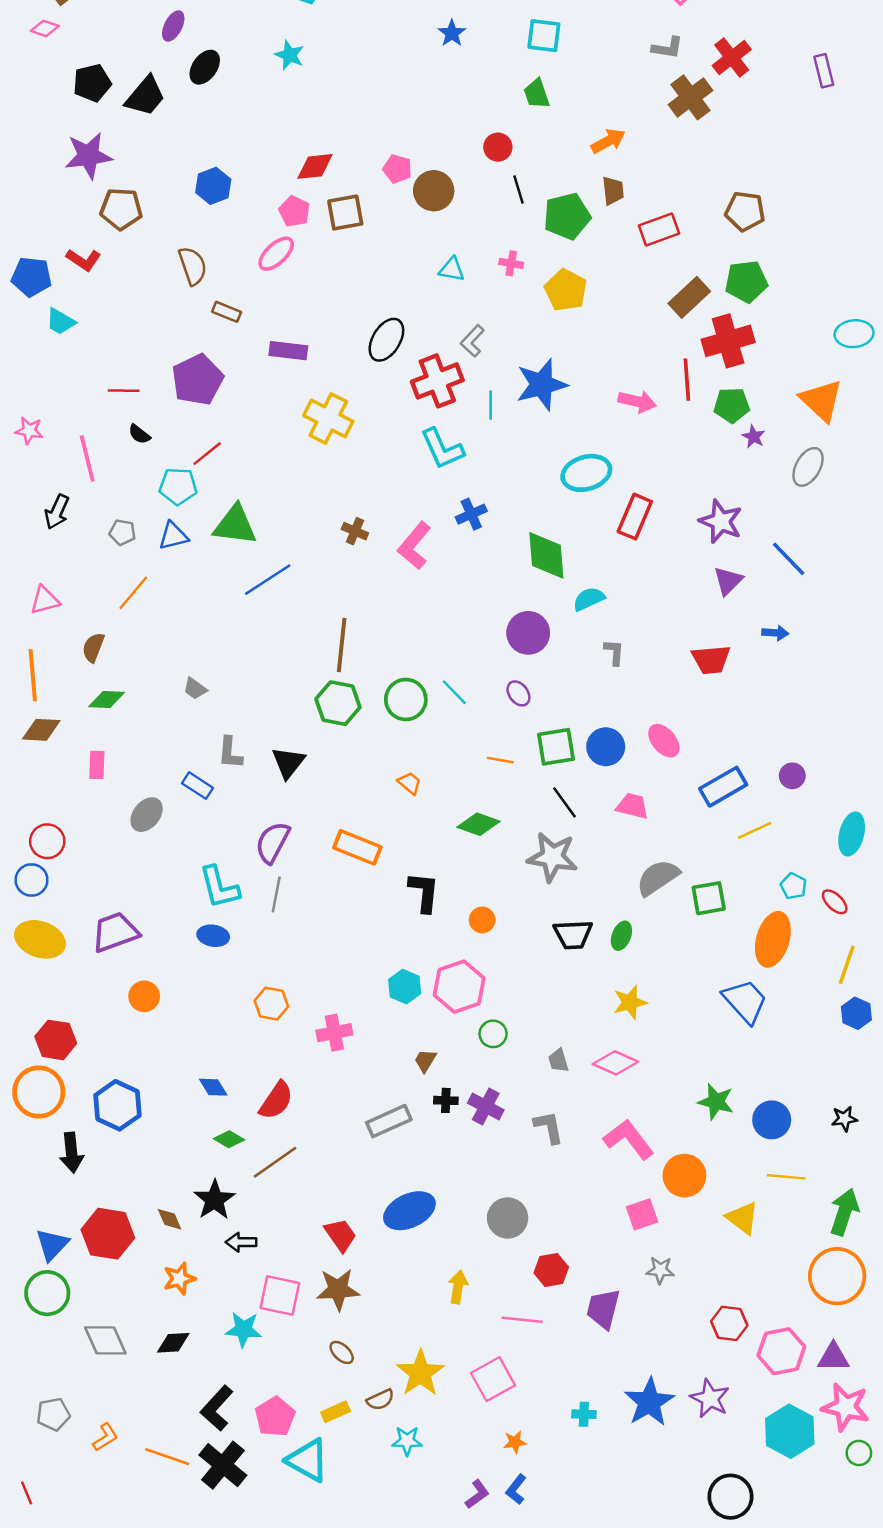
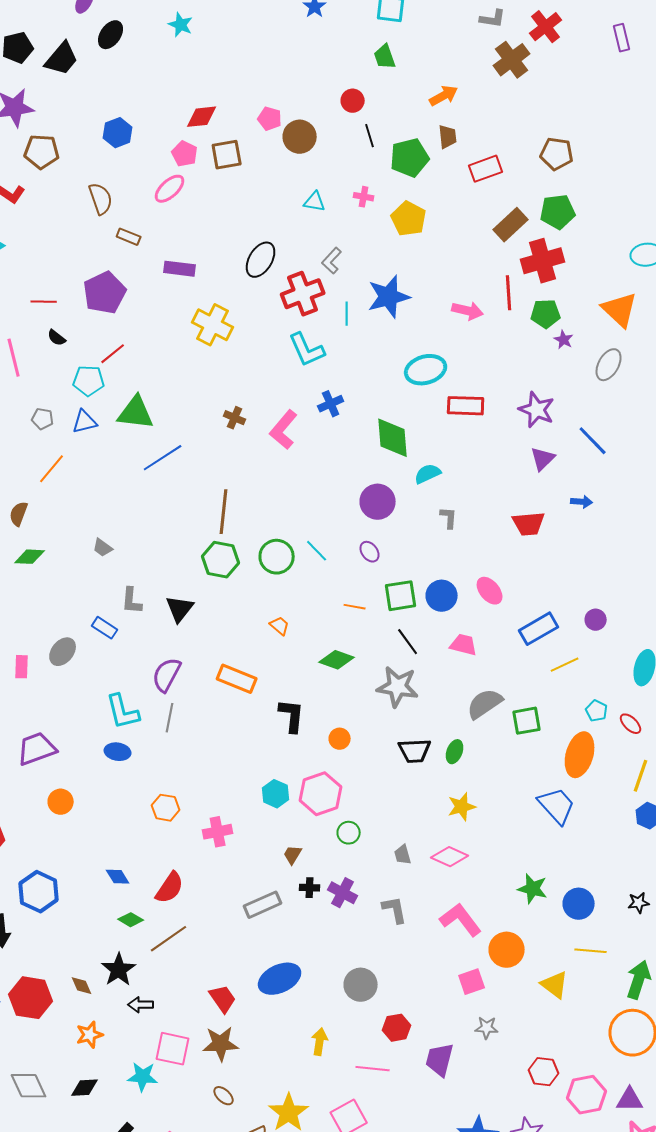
red rectangle: (635, 517) -> (466, 406), turned 69
pink rectangle: (97, 765) -> (22, 667), moved

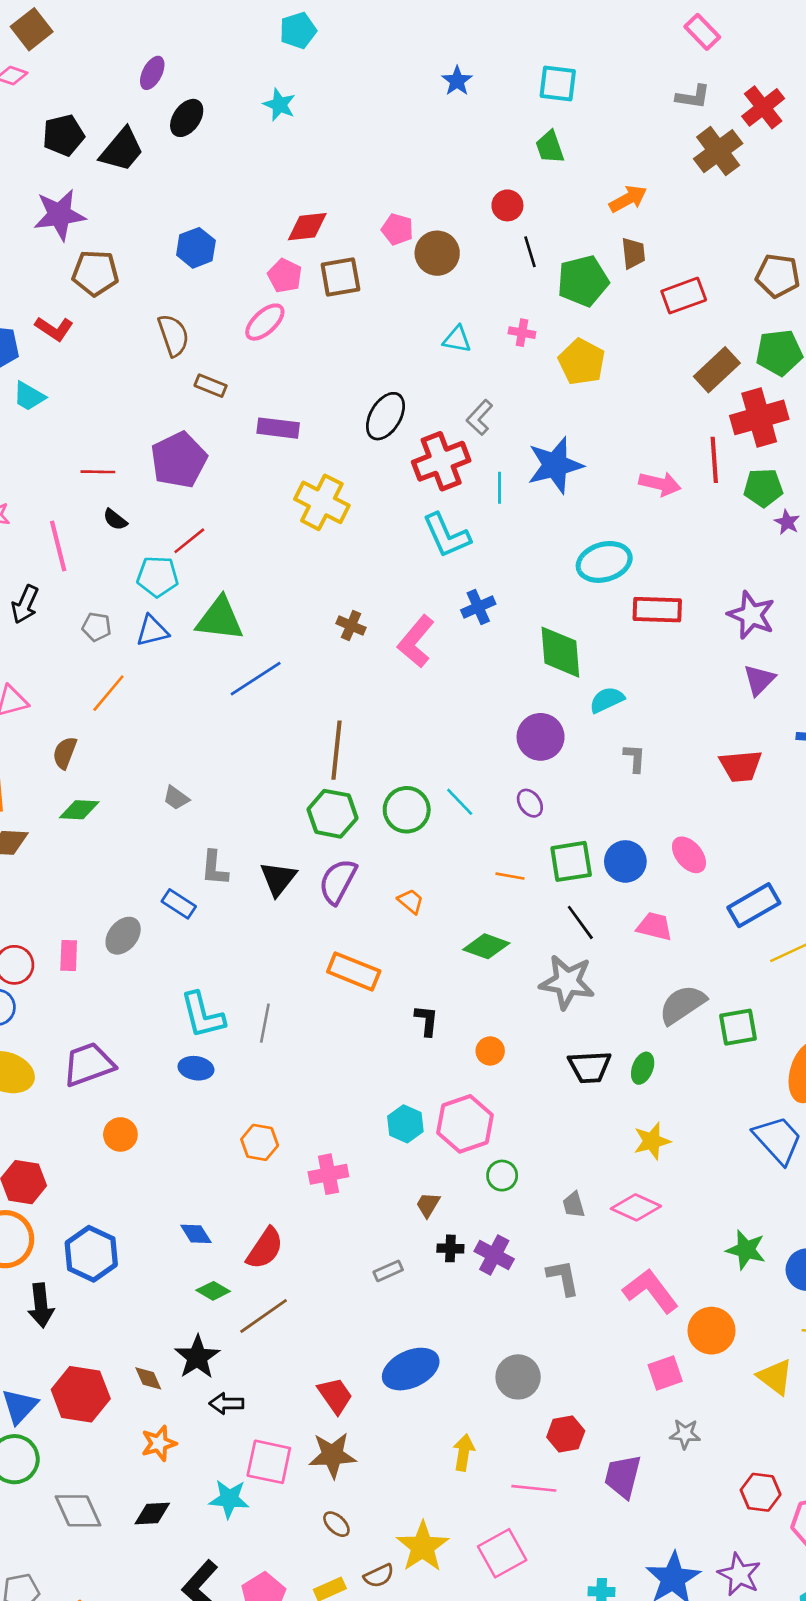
purple semicircle: (167, 675) -> (338, 881), moved
black L-shape: (292, 716) -> (427, 1020), size x0.7
gray rectangle: (263, 905) -> (388, 1271), size x0.6

